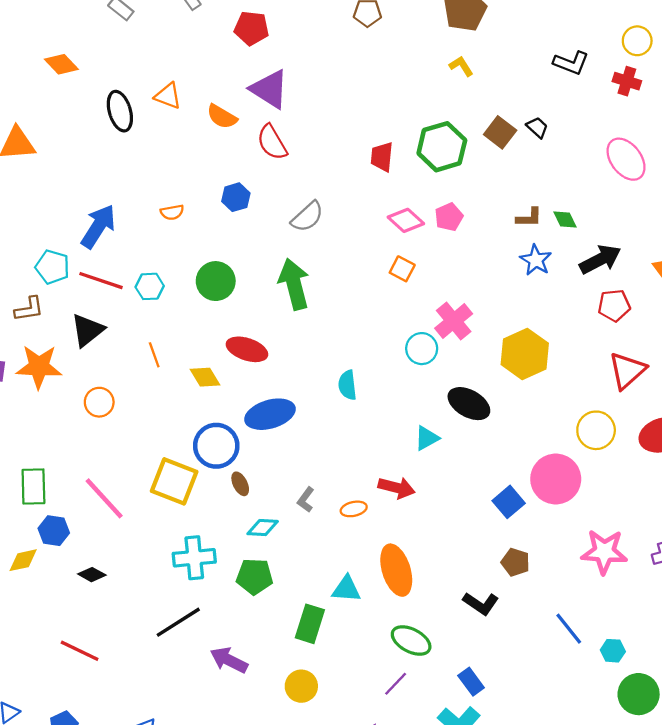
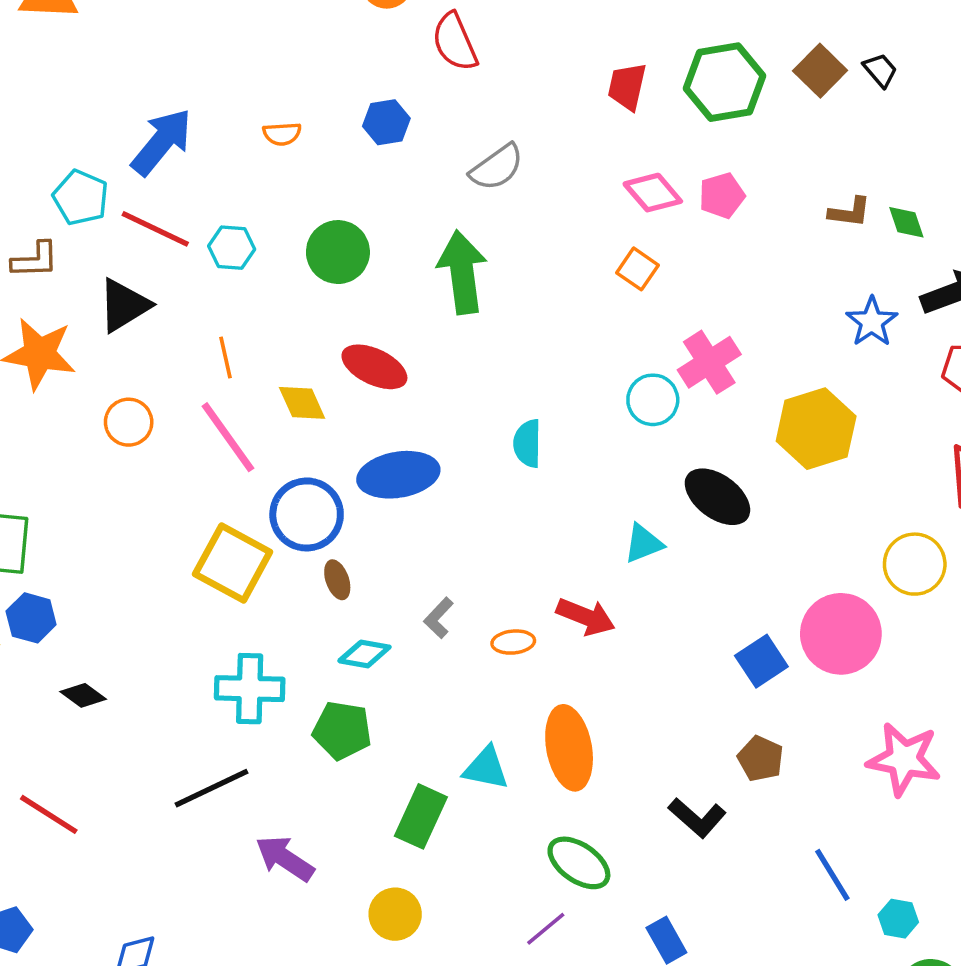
blue star: (536, 260) -> (872, 322), moved
pink line: (104, 498) -> (228, 437), moved

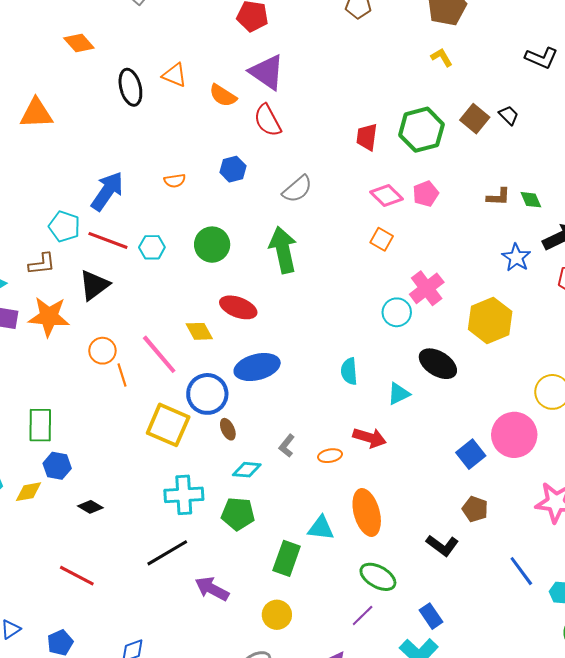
orange line: (225, 358) -> (122, 375), moved
cyan semicircle: (527, 443) -> (349, 371), moved

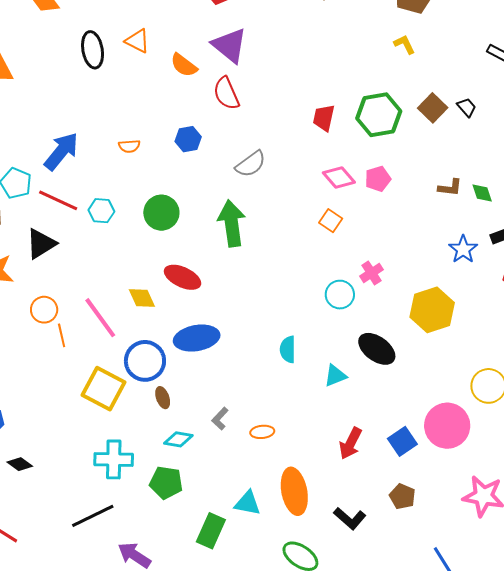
pink cross: (427, 288) -> (371, 273), size x0.7
red arrow: (370, 438) -> (350, 443), moved, turned 96
black L-shape: (442, 545) -> (350, 518), moved

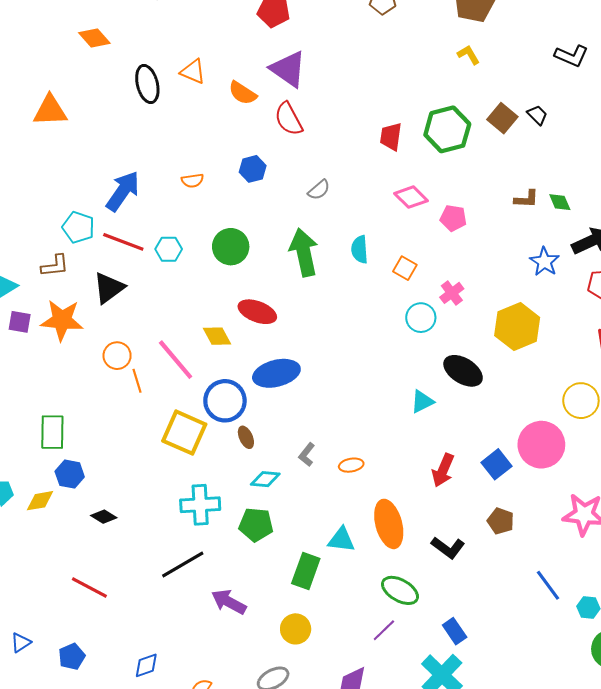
gray semicircle: (251, 164) -> (319, 190), size x0.7
pink pentagon: (378, 179) -> (453, 218), moved, turned 30
orange square: (331, 221) -> (405, 268), moved
cyan semicircle: (288, 349) -> (360, 249), moved

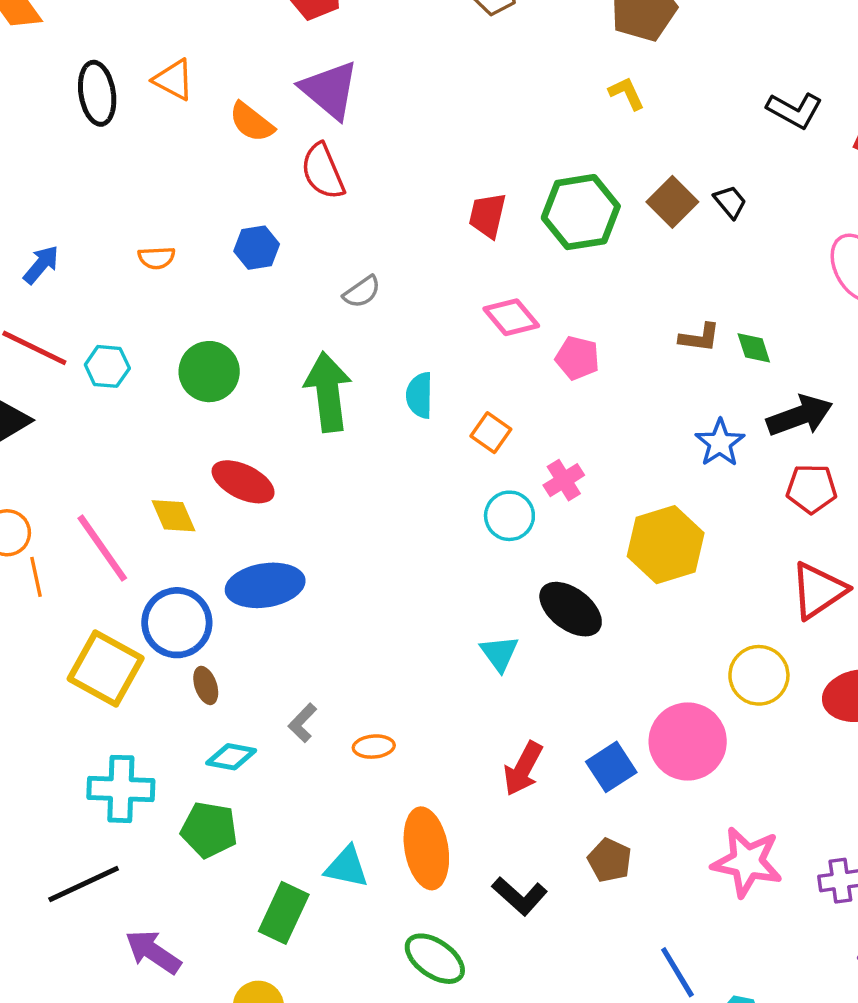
blue arrow: (123, 191) -> (41, 265), size x0.6
cyan triangle: (422, 402) -> (499, 653), turned -45

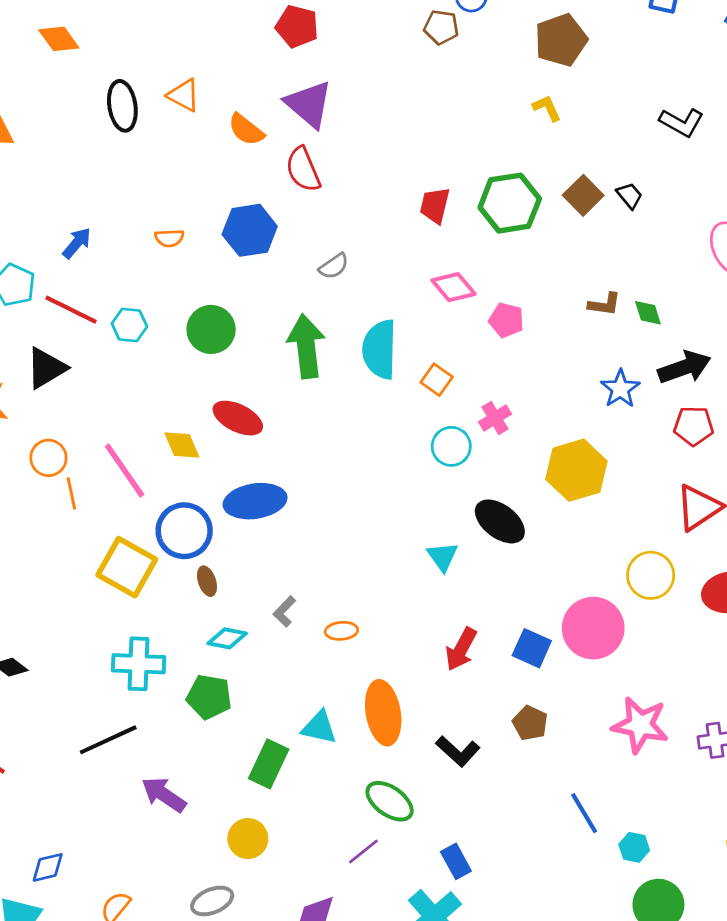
blue hexagon: (257, 248) -> (250, 230), size x1.5
cyan semicircle: (420, 395) -> (380, 349), size x1.6
blue square: (611, 767) -> (532, 648), turned -33

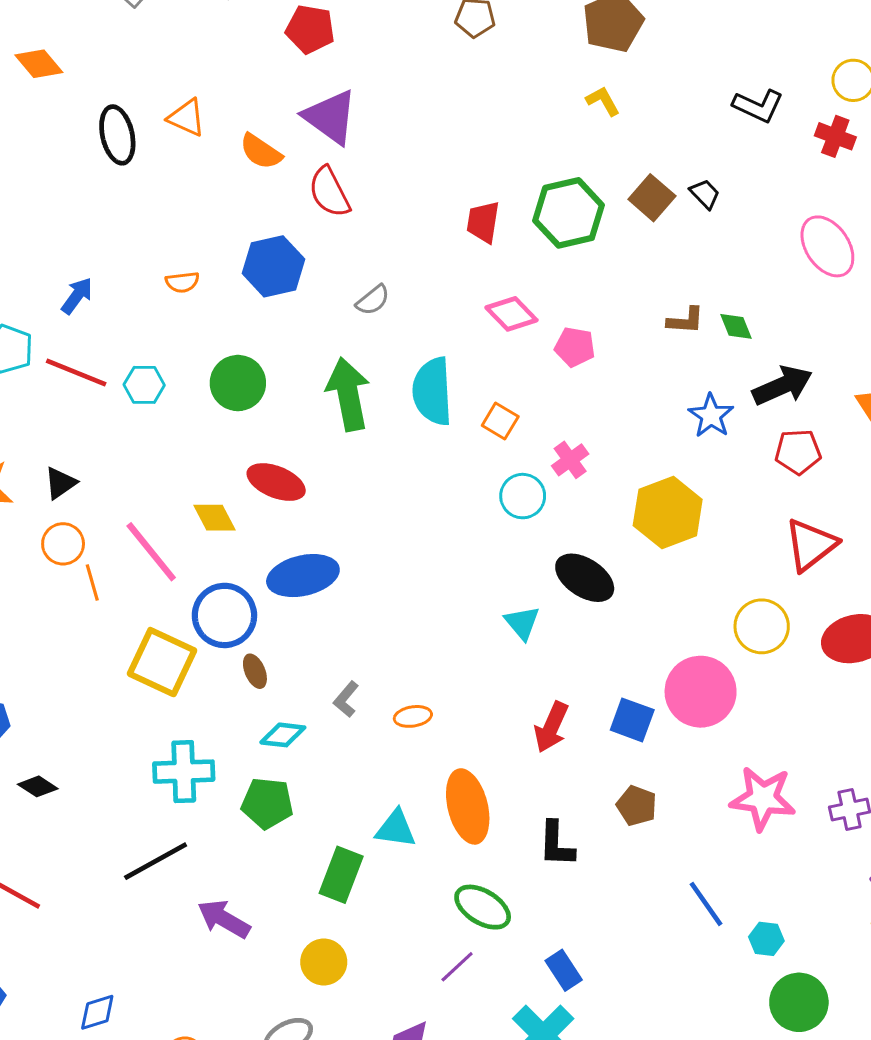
black triangle: (46, 368) -> (60, 483), moved, size x0.7
black L-shape: (458, 751) -> (556, 844), turned 54

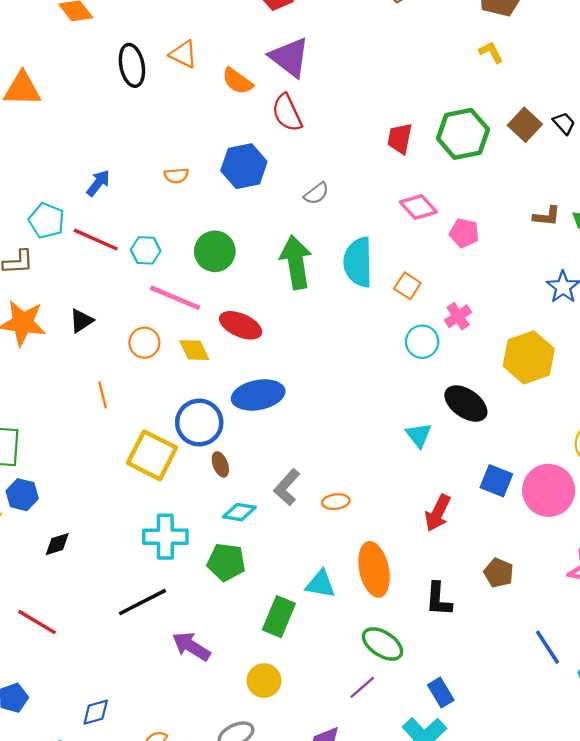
orange circle: (63, 544) -> (144, 343), moved
pink line: (151, 552) -> (175, 298), moved, turned -30
gray L-shape: (346, 699) -> (287, 487), size x1.4
blue square: (632, 720) -> (496, 481), moved
black diamond: (38, 786) -> (57, 544), turned -52

